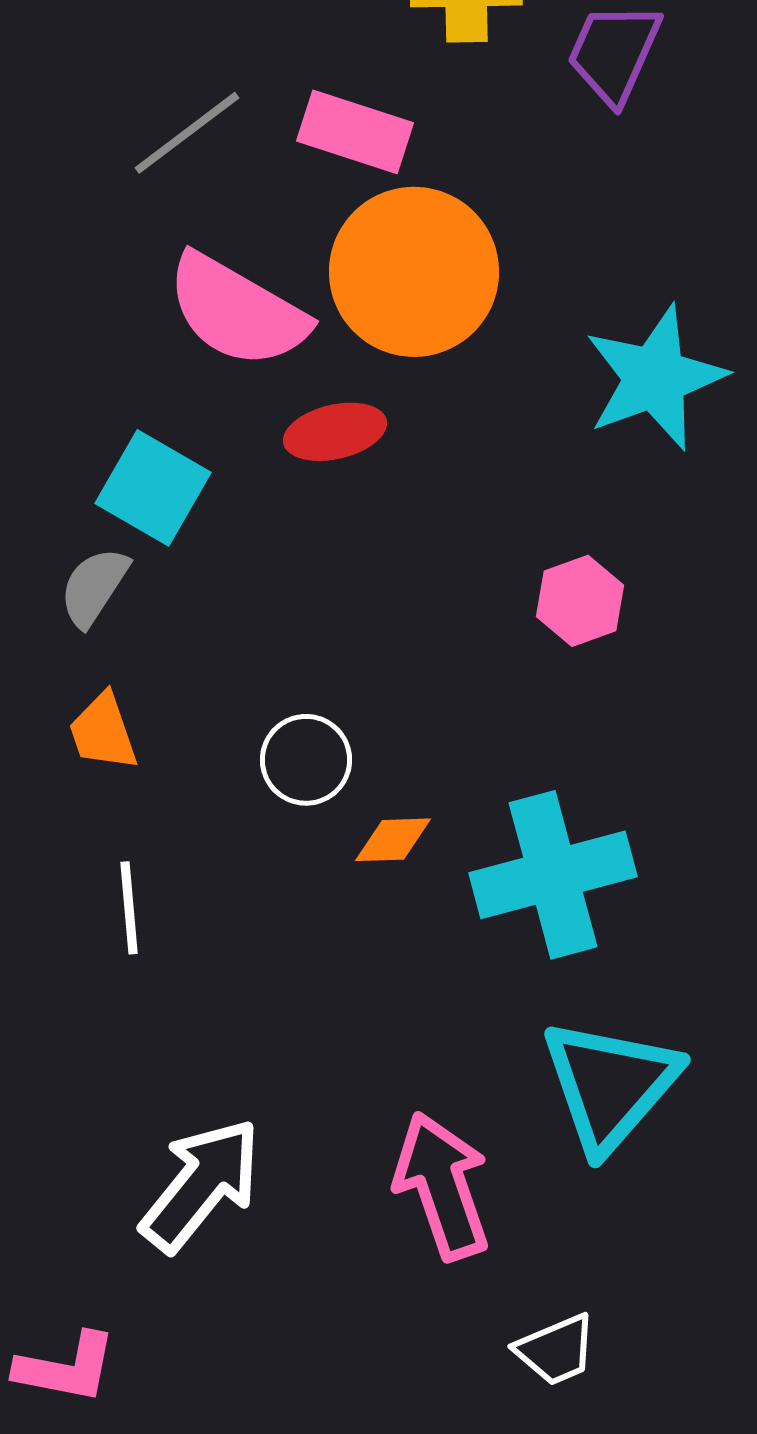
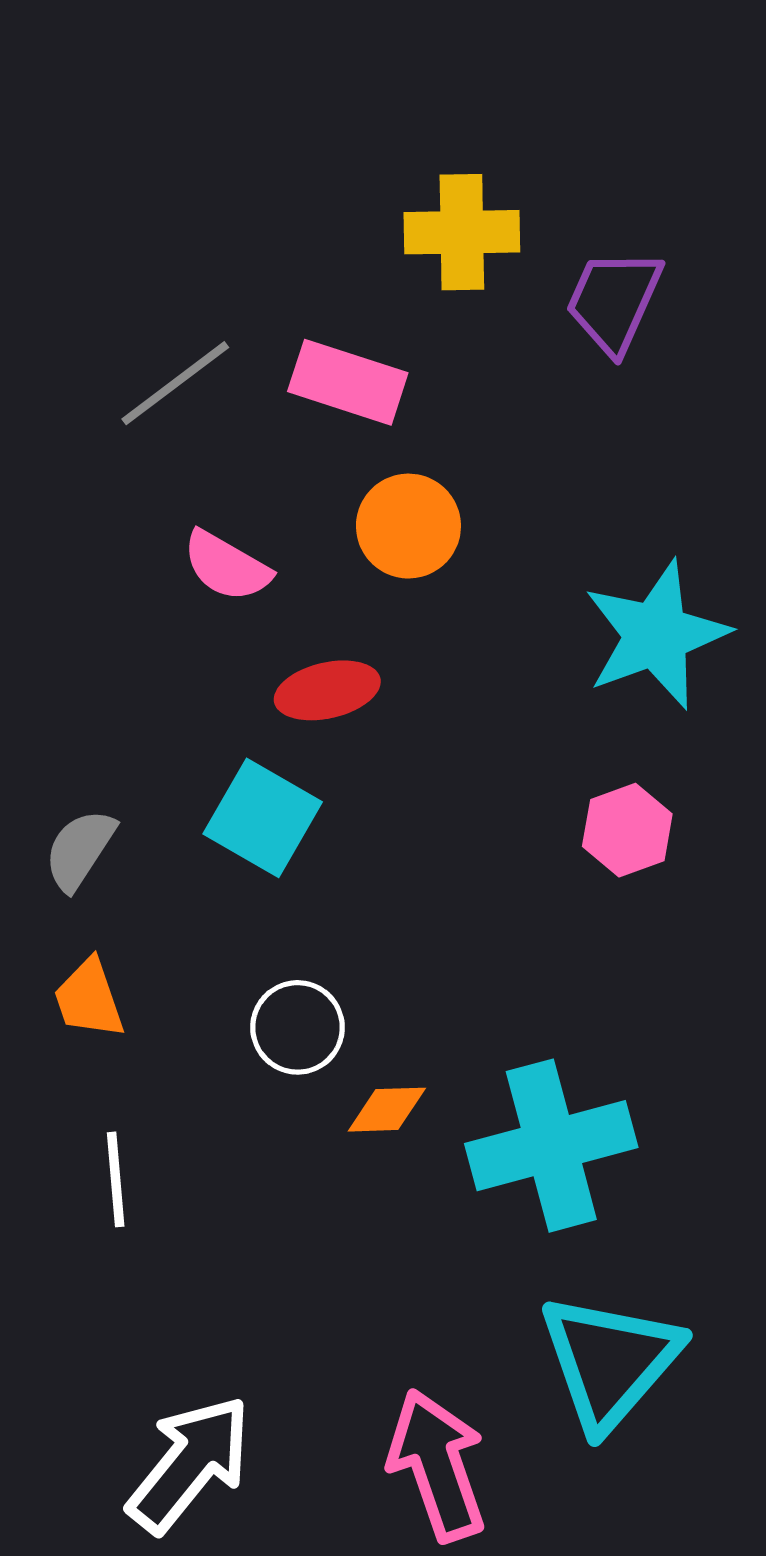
orange circle: (414, 272) -> (408, 526), size x0.6
pink semicircle: (237, 311) -> (227, 566), size x0.6
cyan square: (153, 488) -> (263, 818), moved
pink hexagon: (580, 601) -> (627, 830), moved

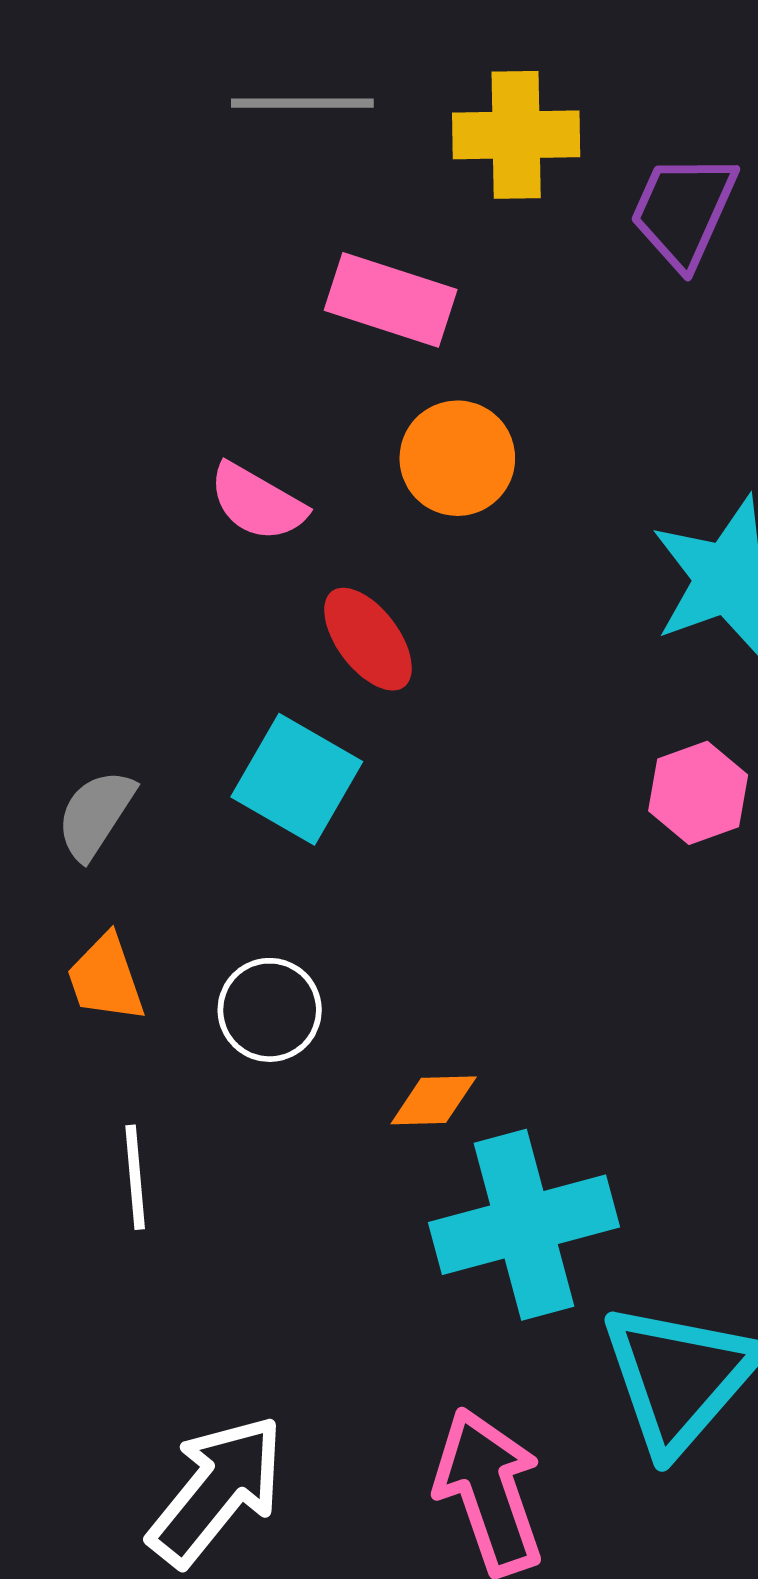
gray line: (175, 383) -> (302, 103), moved, turned 37
red ellipse: (327, 690) -> (368, 639), turned 66
white circle: (297, 1027) -> (270, 1010), moved
cyan cross: (551, 1146) -> (524, 1225), moved

